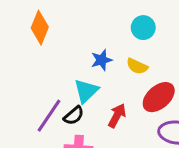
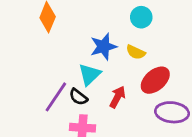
blue star: (102, 60) -> (103, 47), size x1.4
black semicircle: (74, 116) -> (78, 97), turned 78

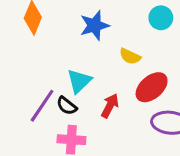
cyan circle: (141, 17) -> (161, 18), moved
blue star: (103, 47) -> (95, 26), moved

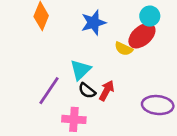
red ellipse: (152, 87) -> (142, 36), moved
black semicircle: (67, 106) -> (87, 91), moved

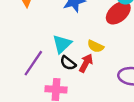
yellow semicircle: (124, 49) -> (96, 46), moved

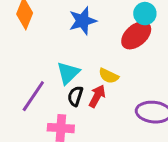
black semicircle: (68, 63) -> (75, 96), turned 70

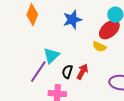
cyan triangle: (68, 73) -> (51, 56), moved
yellow semicircle: (109, 76) -> (99, 47), moved

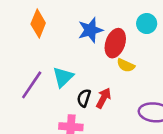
red ellipse: (109, 30) -> (115, 43), moved, turned -30
purple line: (38, 72) -> (32, 85), moved

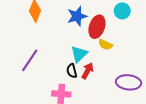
cyan triangle: (63, 77) -> (79, 54), moved
black semicircle: (84, 98) -> (72, 71), turned -32

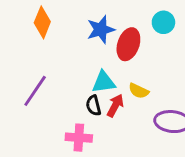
yellow semicircle: (105, 45) -> (139, 91), moved
cyan triangle: (79, 54) -> (104, 82), turned 36

